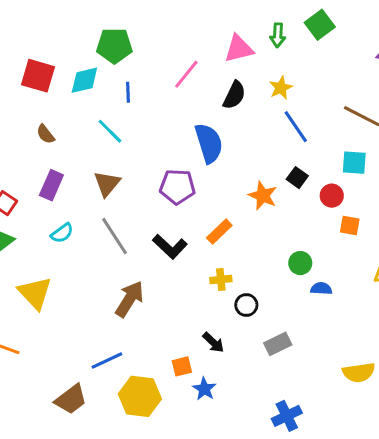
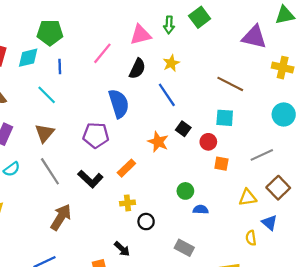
blue line: (296, 127) -> (167, 95), moved
gray rectangle: (278, 344) -> (184, 248), moved, turned 54

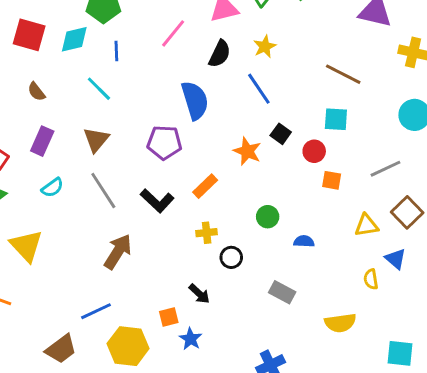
green circle: (185, 191) -> (268, 217), moved

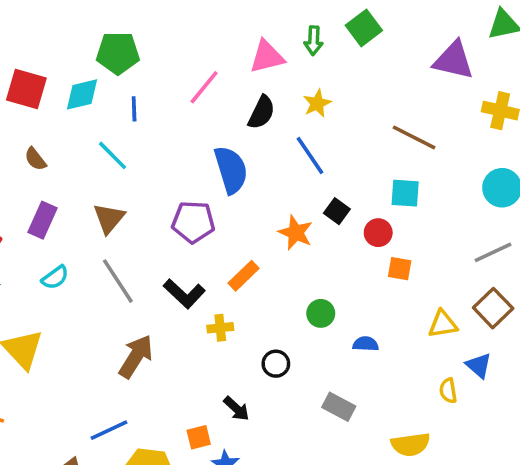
gray line: (385, 169) -> (493, 252), moved
yellow cross: (207, 233) -> (220, 328), moved

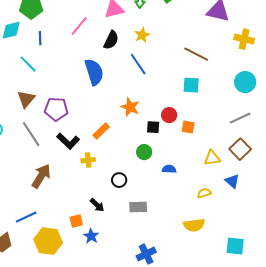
black square: (337, 211) -> (153, 127), moved, turned -32
purple pentagon: (193, 222) -> (56, 109), moved
red circle: (378, 233) -> (169, 115), moved
yellow semicircle: (448, 391) -> (204, 193), moved, turned 80
gray rectangle: (339, 407) -> (138, 207), moved, turned -30

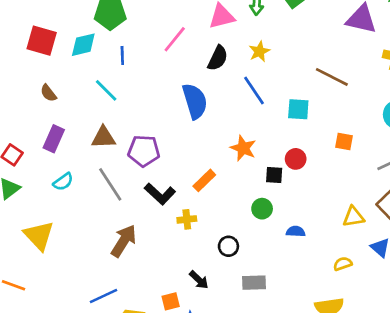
cyan square: (191, 85) -> (298, 109), moved
brown triangle: (26, 99) -> (103, 137), turned 48
orange square: (188, 127) -> (344, 141), moved

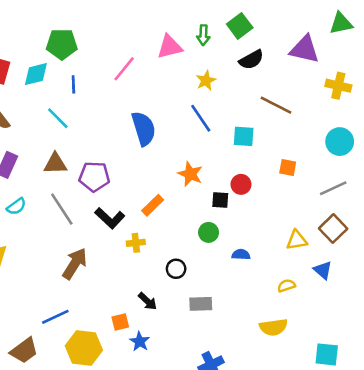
black semicircle: (218, 58) -> (251, 60), moved, turned 35

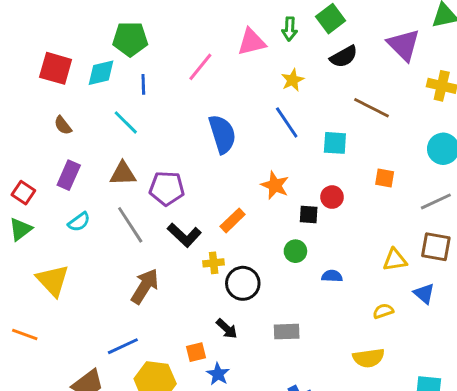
purple triangle: (305, 49) -> (404, 45), turned 32
brown square: (333, 229) -> (436, 247), turned -36
black circle: (176, 269) -> (243, 283), moved, size x1.5

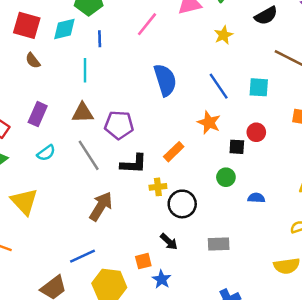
cyan line: (126, 122) -> (85, 70), turned 45
blue line: (287, 122) -> (219, 86), moved
brown semicircle: (63, 125) -> (33, 61), moved
black L-shape: (184, 235) -> (134, 164), turned -40

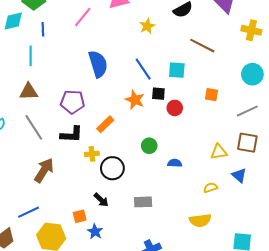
purple pentagon: (119, 125) -> (73, 102), moved
black square: (237, 147) -> (158, 94), moved

